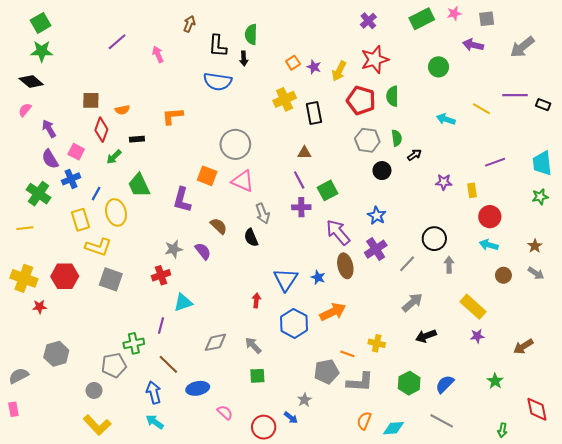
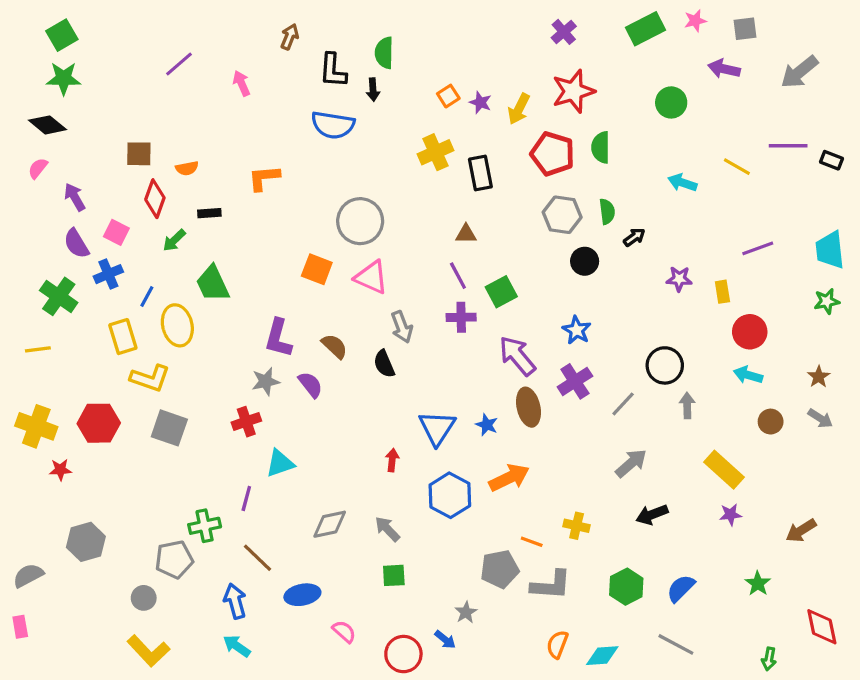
purple L-shape: (182, 200) -> (278, 338), moved

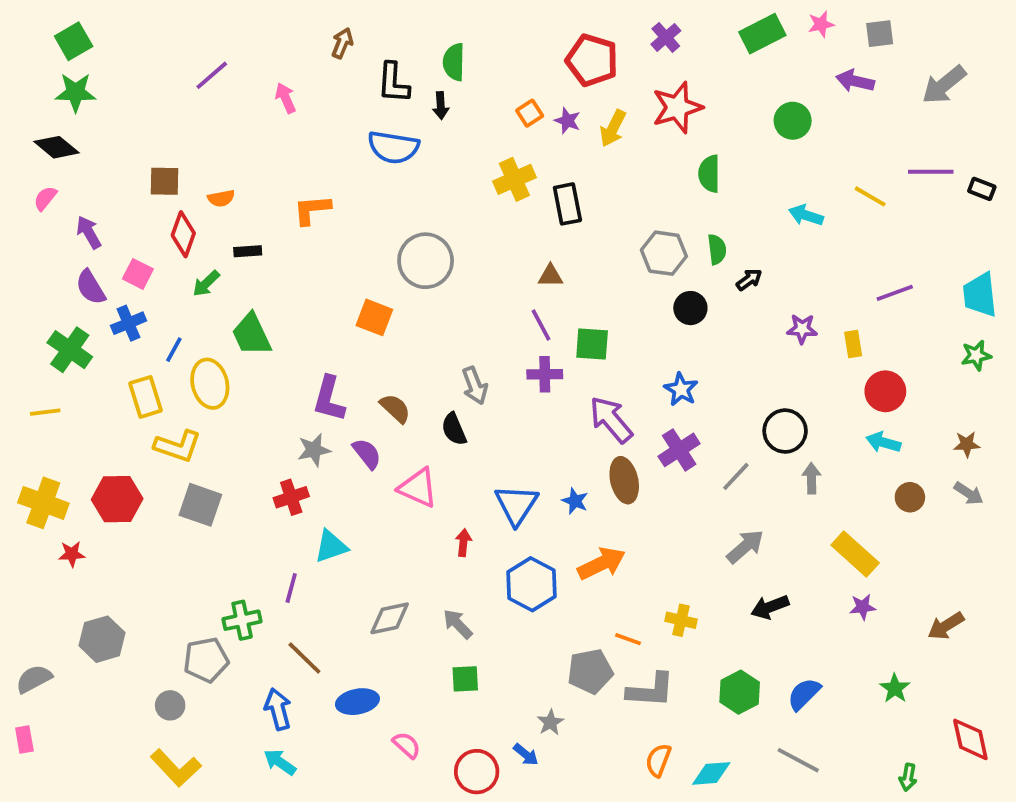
red pentagon: (553, 154) -> (592, 60), moved
pink triangle: (371, 277) -> (418, 488), moved
green square: (501, 292) -> (592, 344), turned 32
brown star: (819, 377) -> (967, 444), turned 30

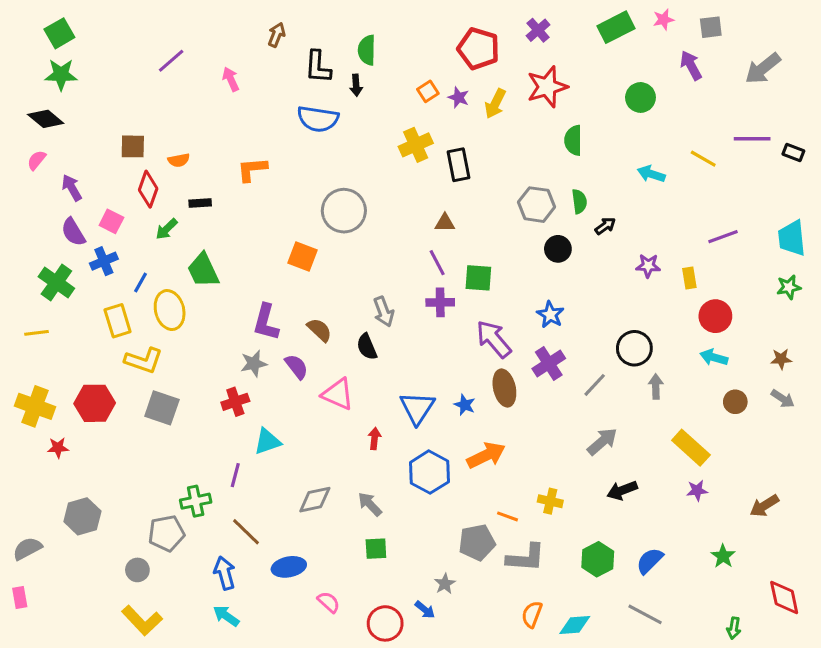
purple arrow: (855, 81) -> (691, 65), turned 48

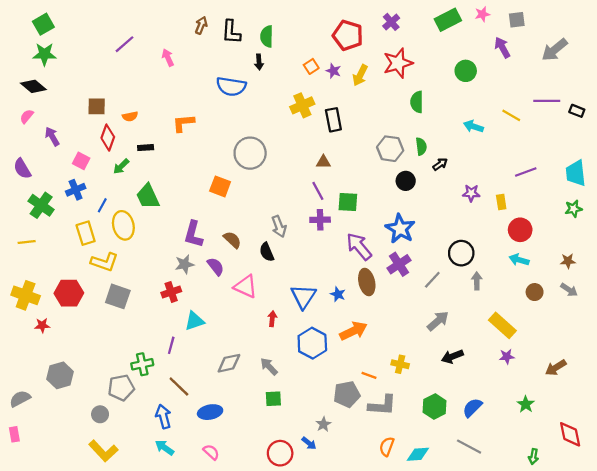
black L-shape: (318, 67) -> (231, 32), moved
purple semicircle: (73, 232) -> (22, 169), moved
blue star: (550, 315) -> (400, 229), size x1.5
pink semicircle: (329, 602) -> (211, 452), moved

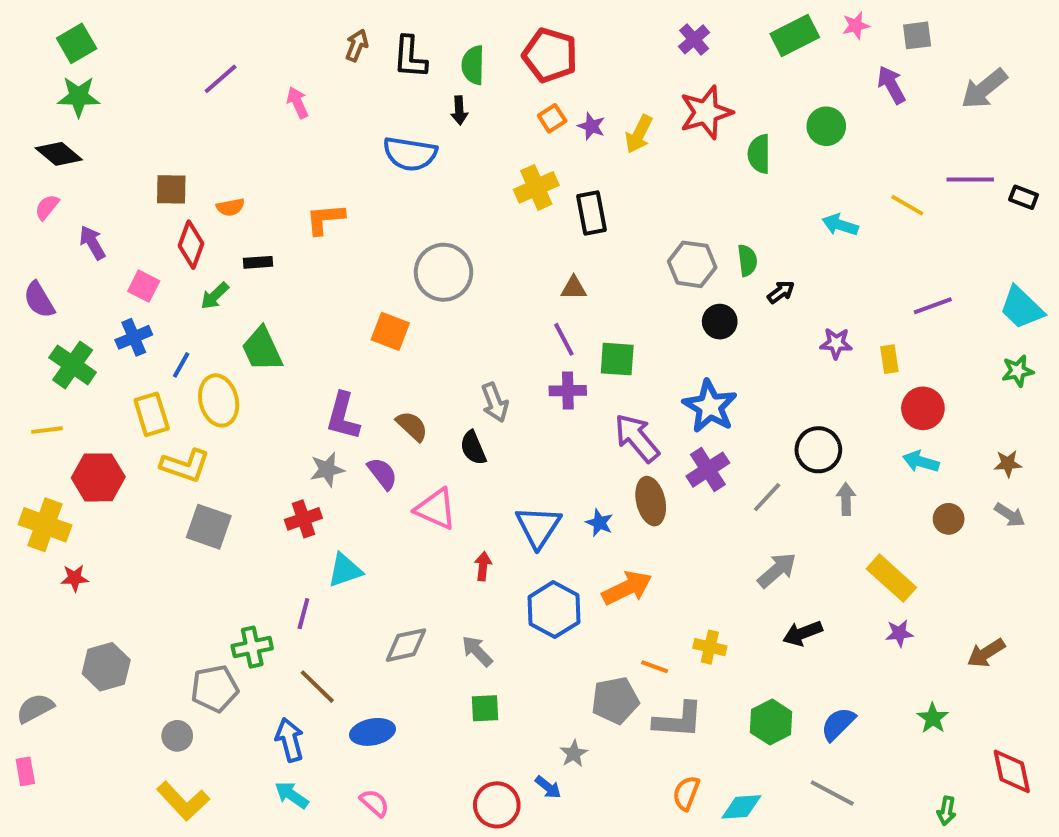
red pentagon: (348, 35) -> (550, 55), moved
green semicircle: (417, 102) -> (759, 154), moved
cyan trapezoid: (576, 173) -> (1022, 308), turned -40
red hexagon: (69, 293) -> (98, 477), moved

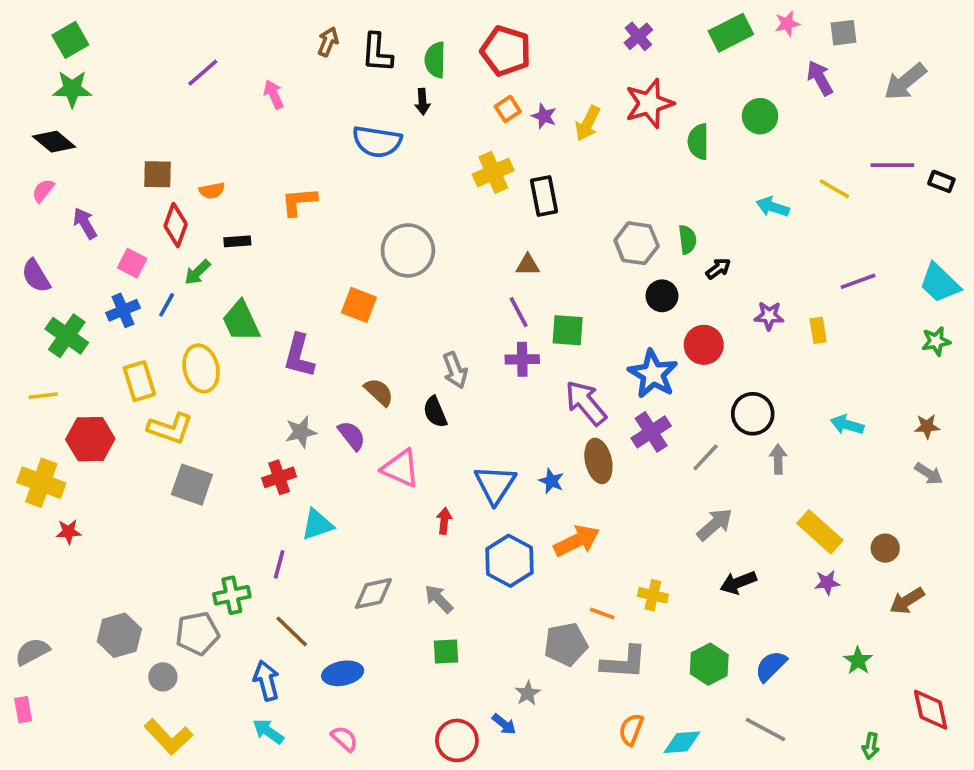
blue line: (181, 365) -> (167, 305), moved
red circle: (923, 408) -> (704, 345), moved
purple L-shape: (343, 416) -> (299, 356), moved
brown circle: (949, 519) -> (885, 548), moved
gray hexagon: (106, 667) -> (119, 635), moved

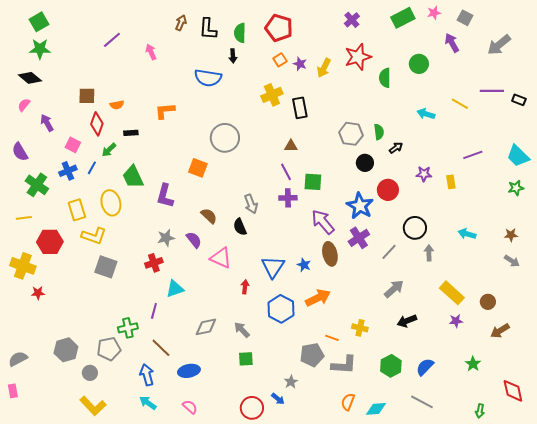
gray square: (843, 33) -> (465, 18), turned 35

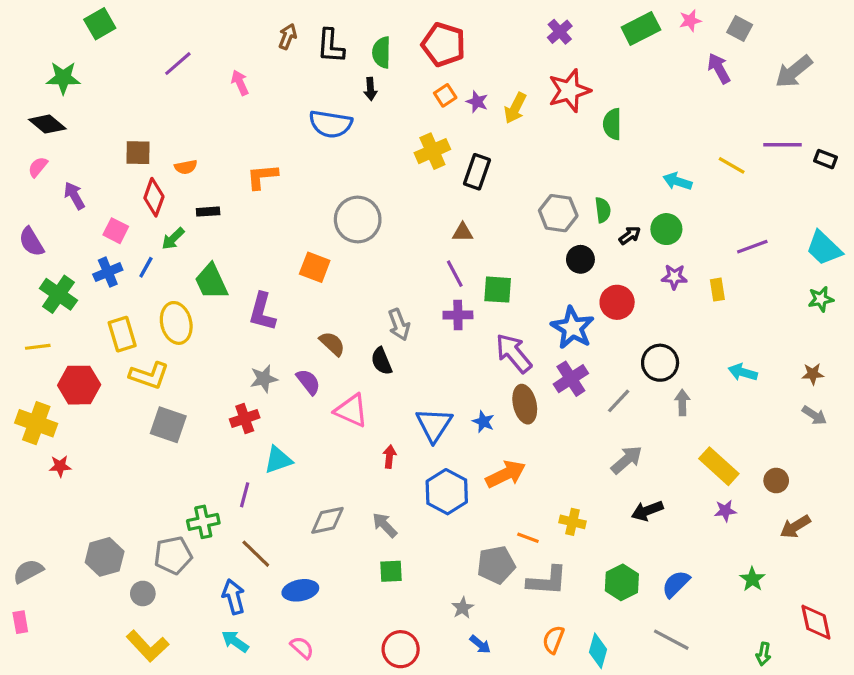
green square: (39, 22) -> (100, 24), moved
green circle: (419, 64) -> (666, 229), moved
black rectangle: (300, 108) -> (477, 172), turned 30
blue arrow: (278, 399) -> (480, 644), moved
cyan diamond: (376, 409) -> (598, 651), turned -70

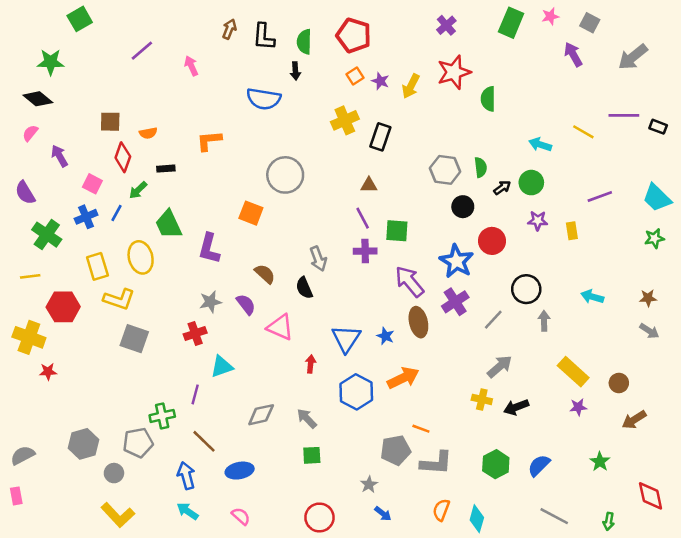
green rectangle: (641, 29) -> (511, 23), turned -40
yellow cross: (572, 522) -> (482, 399), moved
gray line: (671, 640) -> (554, 516), moved

